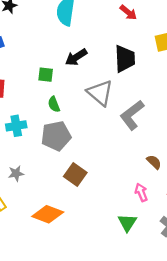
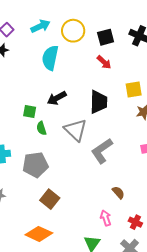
green semicircle: (54, 104) -> (41, 128), moved
orange diamond: (48, 214) -> (39, 234), moved

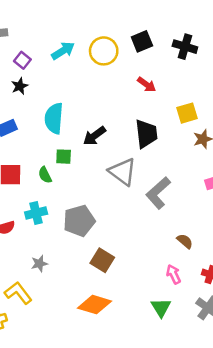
black square: (106, 37) -> (142, 41), moved
cyan semicircle: (50, 58) -> (54, 118), moved
green semicircle: (41, 128) -> (45, 175), moved

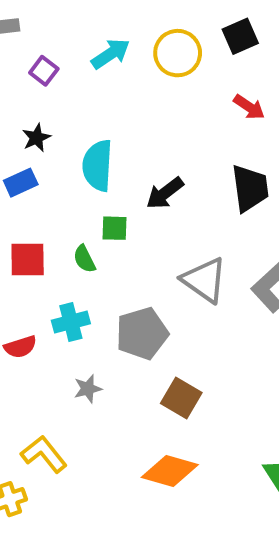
black star: (20, 86) -> (36, 138), moved
gray triangle: (123, 172) -> (204, 280), moved
gray star: (39, 264) -> (88, 389), moved

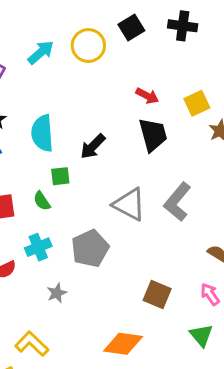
red arrow: (249, 107) -> (147, 96), moved
brown square: (181, 398) -> (157, 295), moved

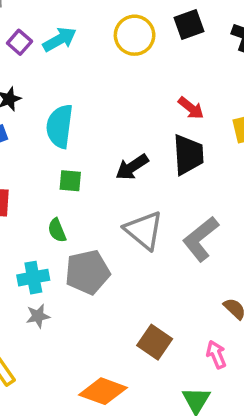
cyan arrow: (41, 52) -> (60, 39), moved
black arrow: (93, 146) -> (132, 167), moved
green semicircle: (42, 201) -> (57, 230), moved
cyan cross: (38, 247) -> (33, 278), moved

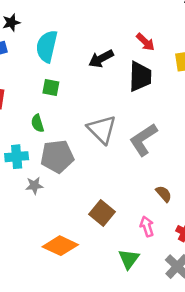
black arrow: (132, 167) -> (101, 59), moved
gray star: (38, 316) -> (34, 186), moved

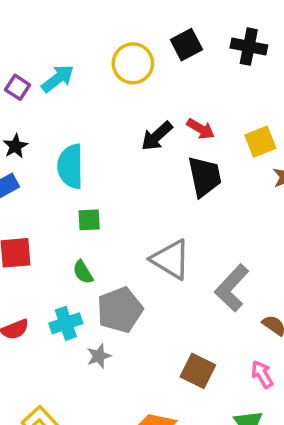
black arrow: (101, 59) -> (157, 136), moved
gray L-shape: (143, 140) -> (232, 288), moved

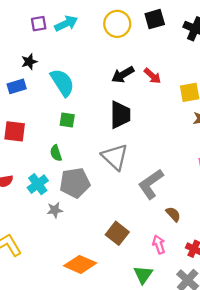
purple square: (18, 87) -> (39, 24), turned 35
cyan semicircle: (70, 166) -> (62, 82), turned 136
black trapezoid: (205, 176) -> (120, 115), moved
cyan cross: (66, 323) -> (38, 184), turned -30

